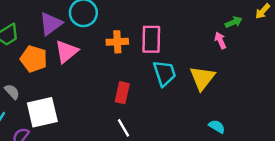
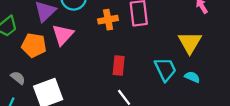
cyan trapezoid: (165, 73) -> (165, 69), moved
cyan semicircle: (217, 126) -> (192, 77), moved

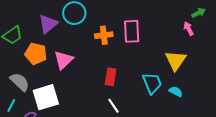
pink triangle: (63, 35) -> (63, 60), moved
gray semicircle: (18, 78) -> (20, 82), size x1.5

